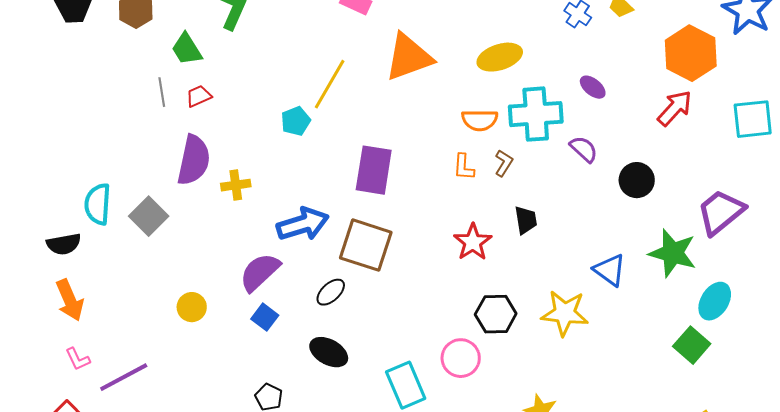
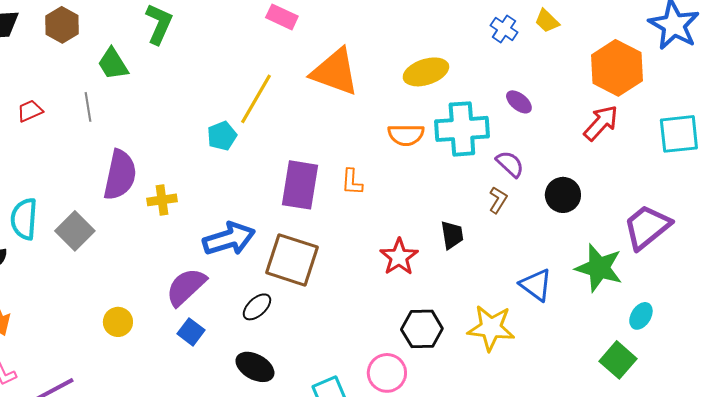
orange triangle: (409, 57) -> (335, 72), turned 40
red trapezoid: (199, 96) -> (30, 111), moved
brown L-shape: (504, 163) -> (498, 200), moved
orange L-shape: (464, 167) -> (352, 182), moved
cyan ellipse: (715, 301) -> (641, 316), size x0.7

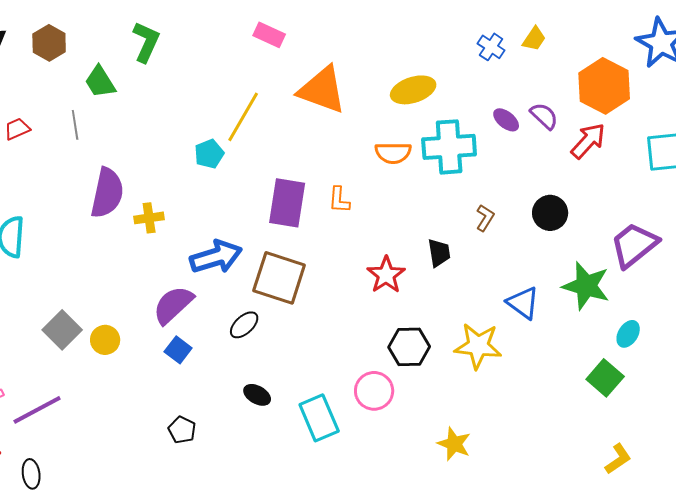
yellow trapezoid: (547, 21) -> (534, 39), turned -100
purple semicircle: (510, 164) -> (544, 116), moved
gray square: (75, 231) -> (62, 330), moved
black ellipse: (255, 367) -> (257, 395), moved, size x0.7

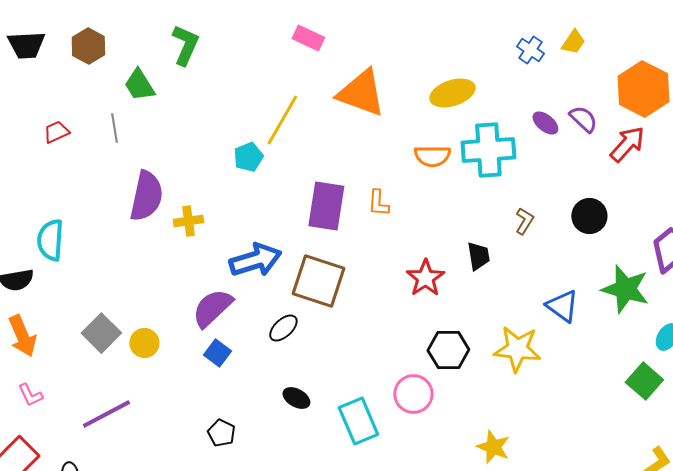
purple line: (37, 410) -> (106, 414), moved

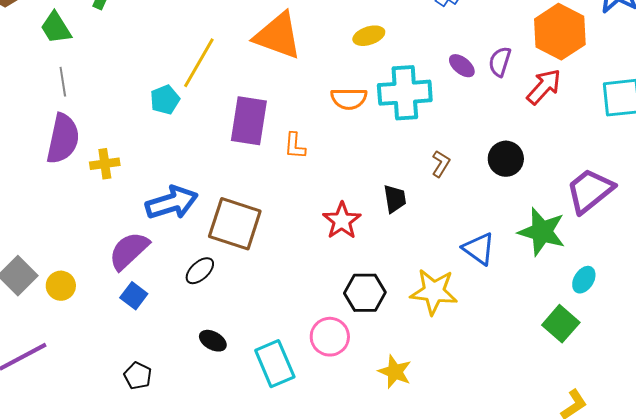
yellow ellipse: (452, 93) -> (369, 36), size x0.7
purple semicircle: (583, 119) -> (500, 62), turned -116
gray line: (114, 128) -> (63, 82), moved
purple rectangle: (326, 206) -> (249, 121), moved
yellow star: (493, 447) -> (395, 372), moved

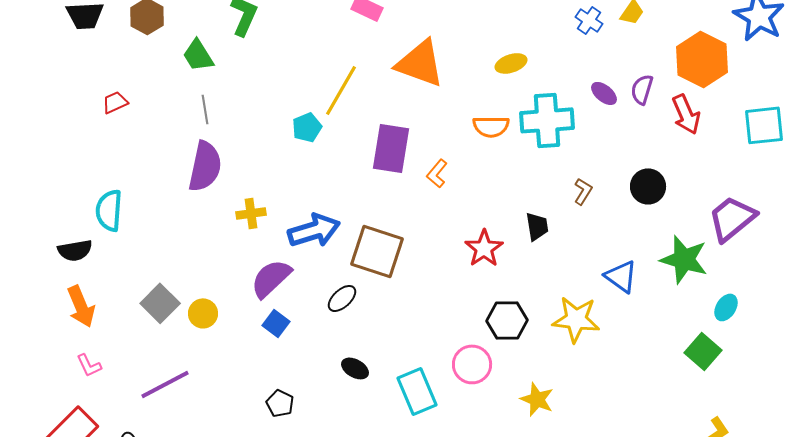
red arrow: (544, 87) -> (686, 114), turned 114
orange L-shape: (295, 146) -> (437, 173), turned 36
yellow cross: (105, 164) -> (251, 213), moved

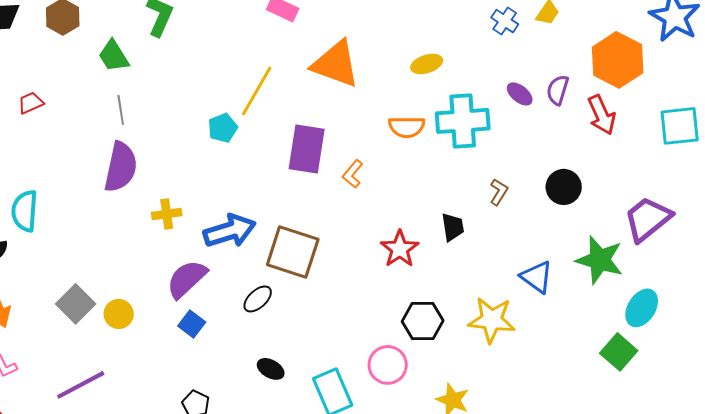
cyan ellipse: (726, 307) -> (642, 308), size x1.4

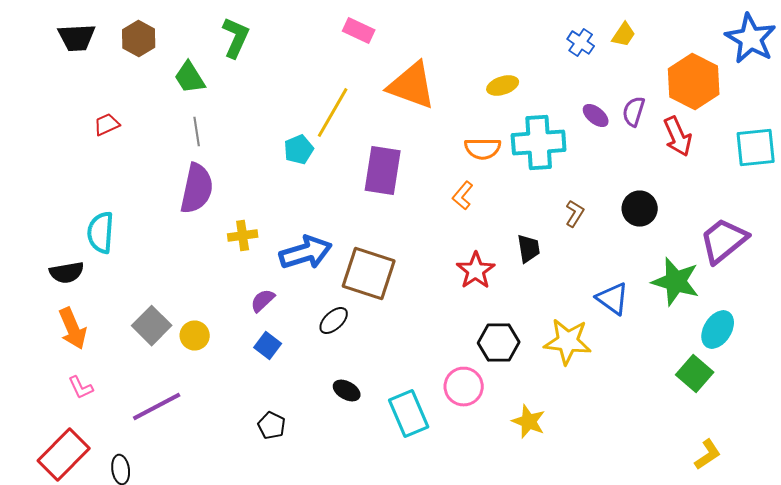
orange L-shape: (353, 174) -> (463, 196), moved
purple semicircle: (187, 279) -> (263, 300), size x0.6

